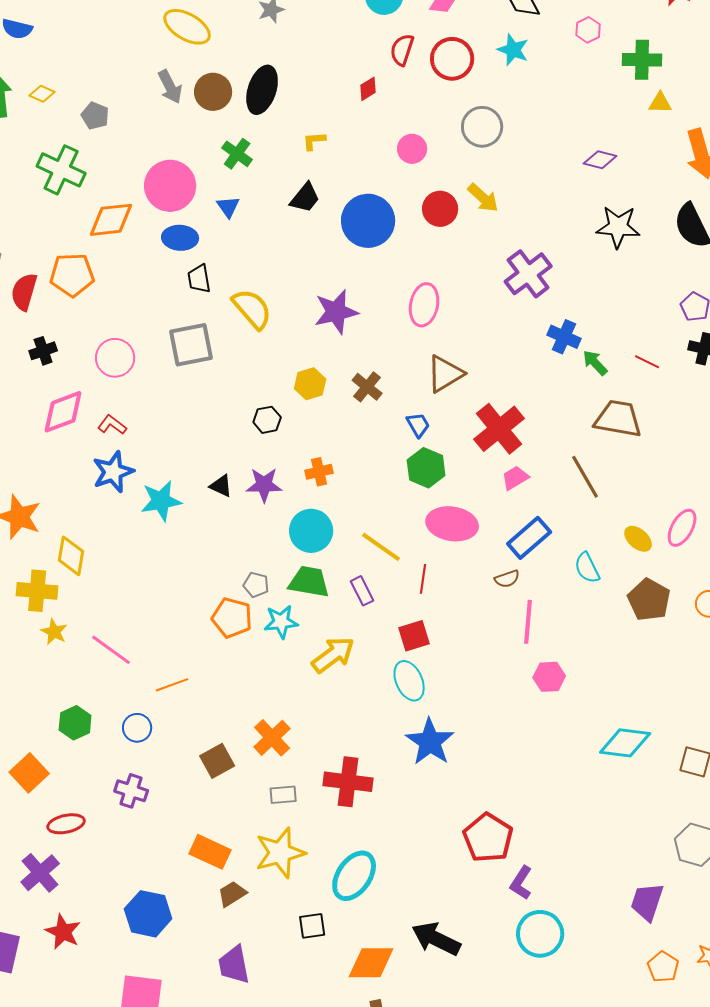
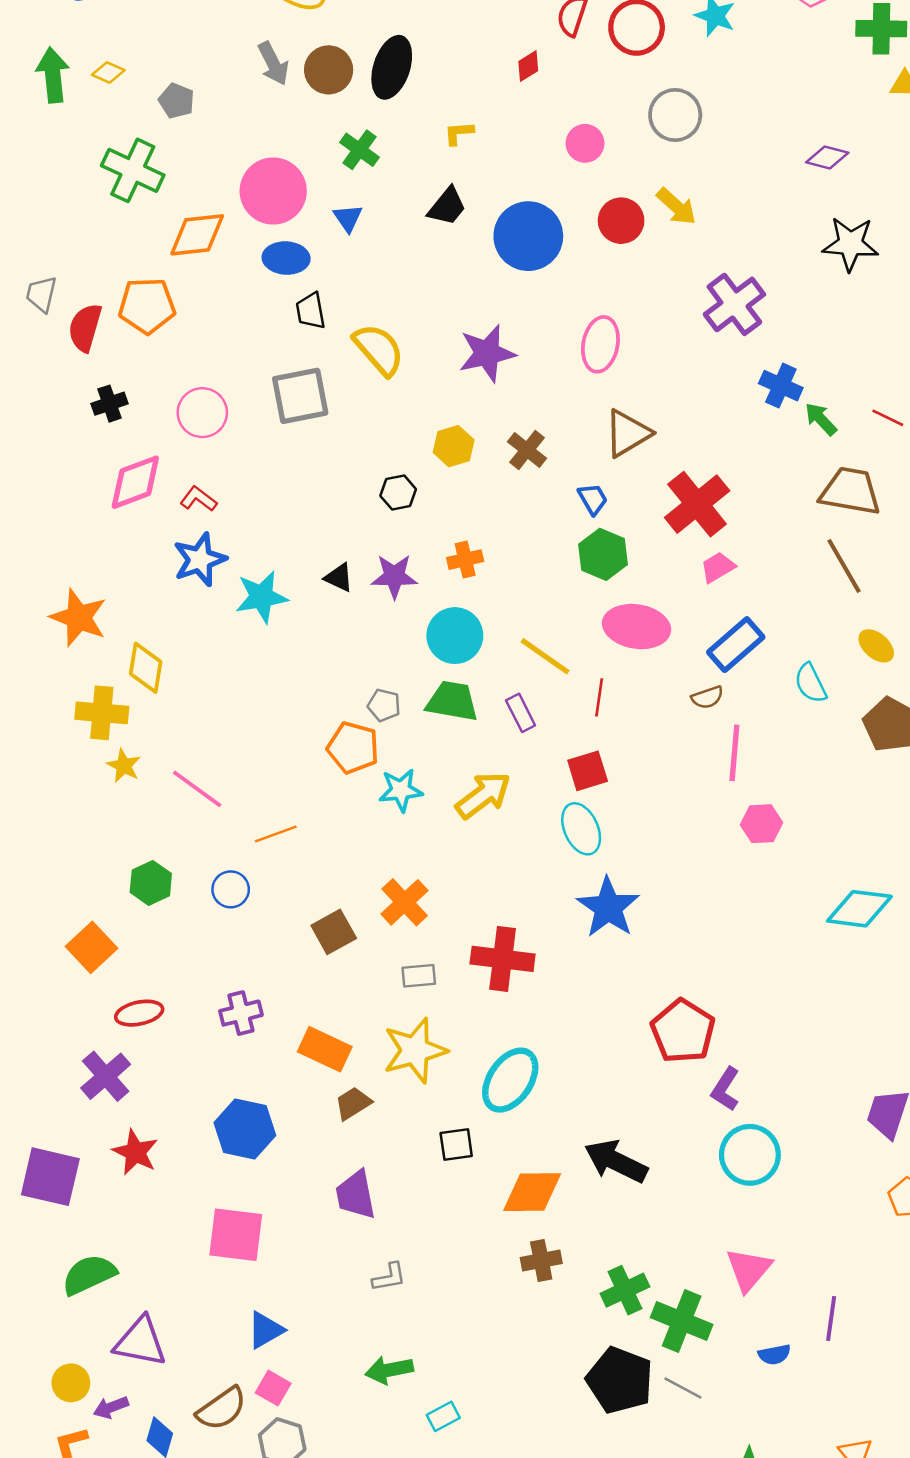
brown line: (585, 477) -> (844, 566), moved
cyan star: (281, 622) -> (401, 790), moved
purple cross: (131, 791) -> (241, 1013), moved, turned -32

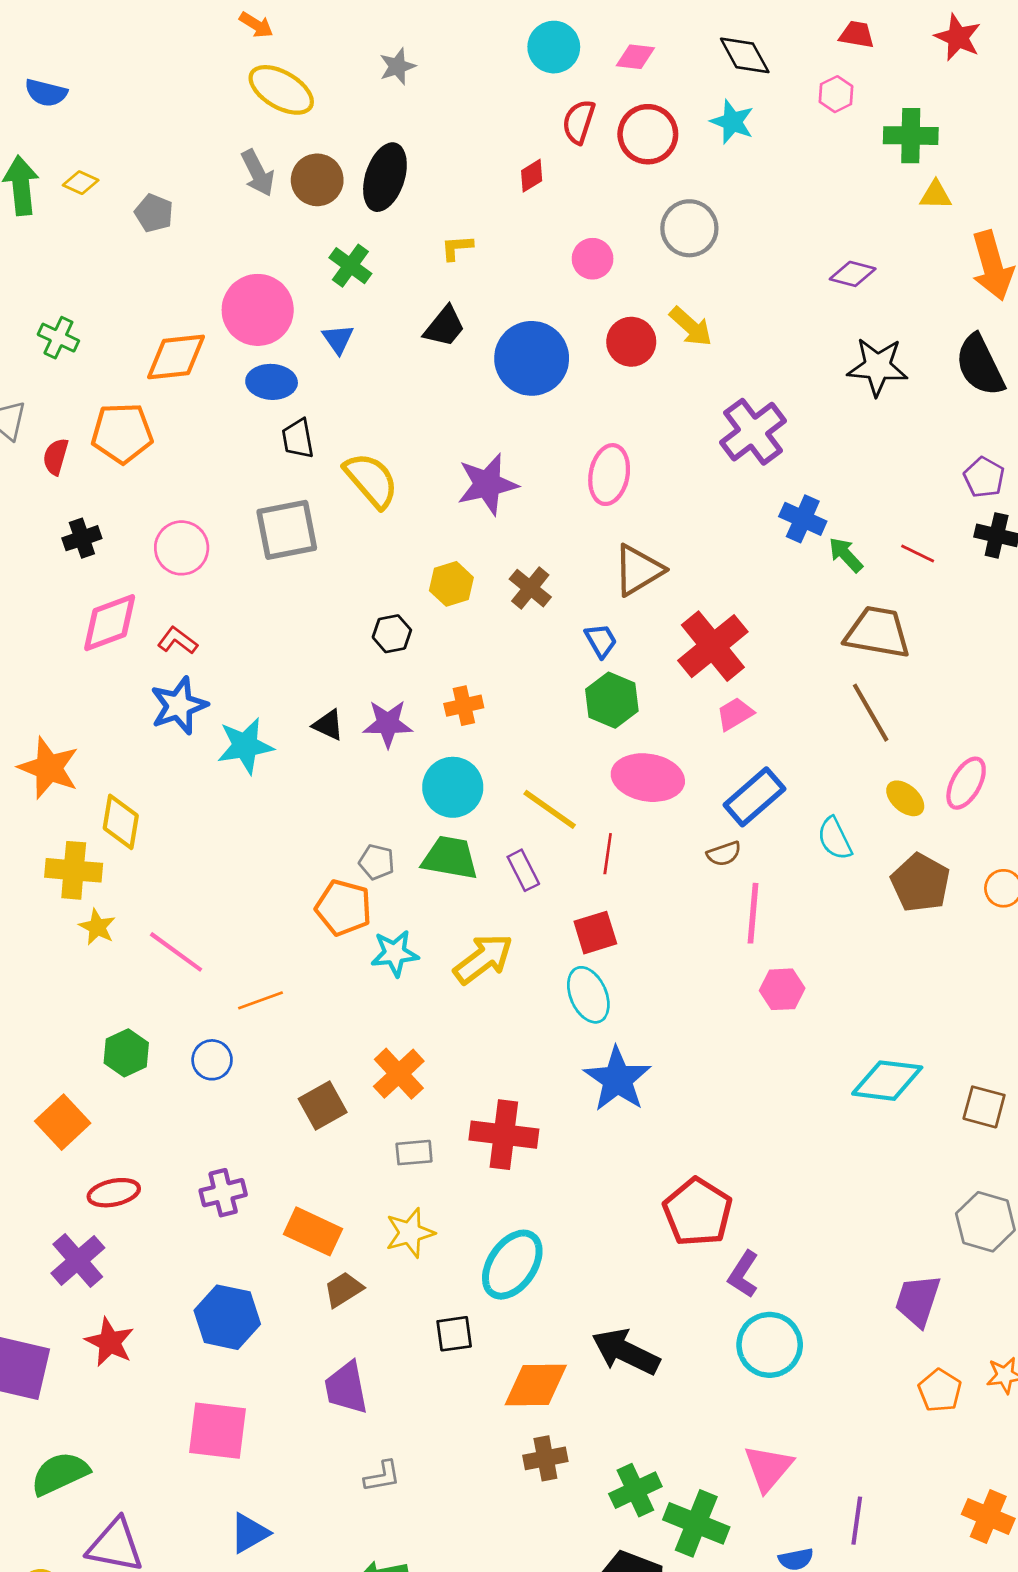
green cross: (133, 170) -> (58, 338), moved, size x0.6
red semicircle: (85, 328) -> (56, 457), size x0.7
yellow star: (415, 1050) -> (410, 1233), size x0.7

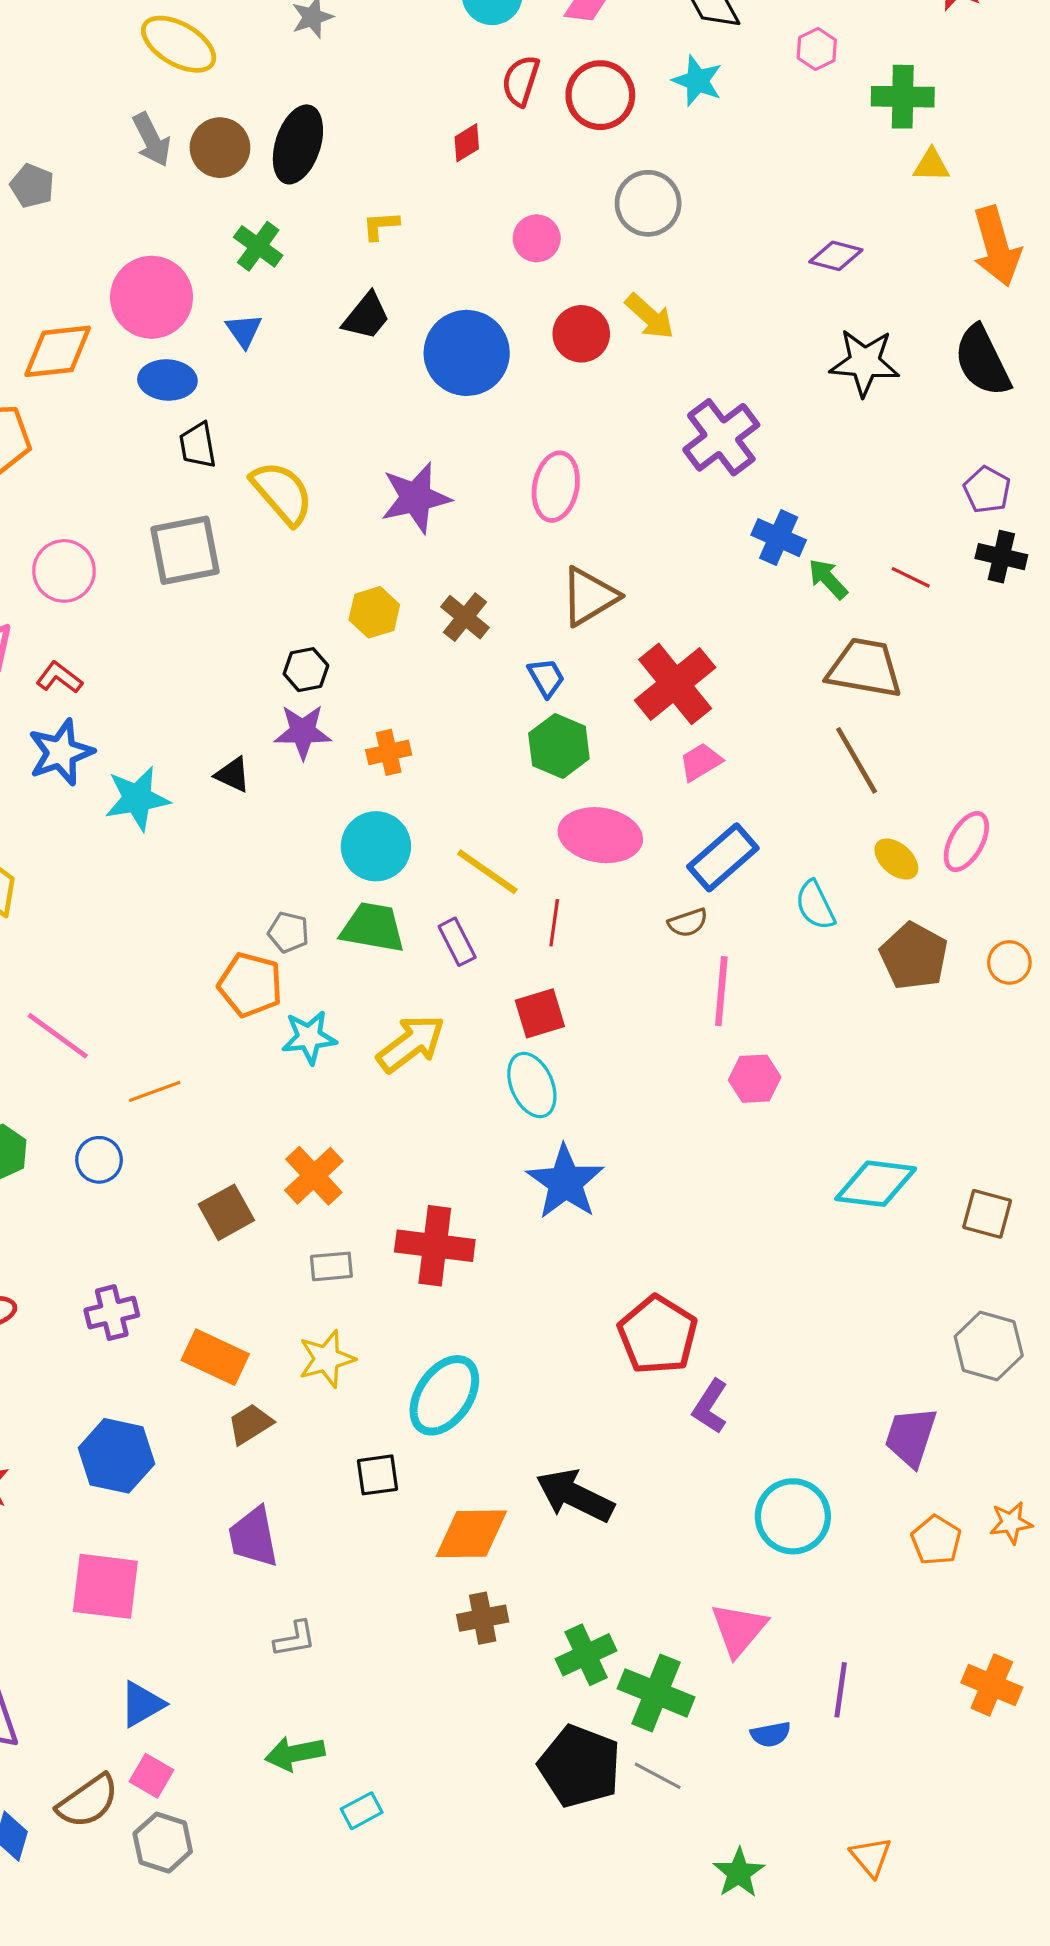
purple star: (388, 724) -> (303, 732), moved
cyan circle: (770, 1345) -> (793, 1516), moved

